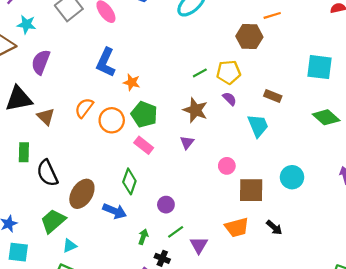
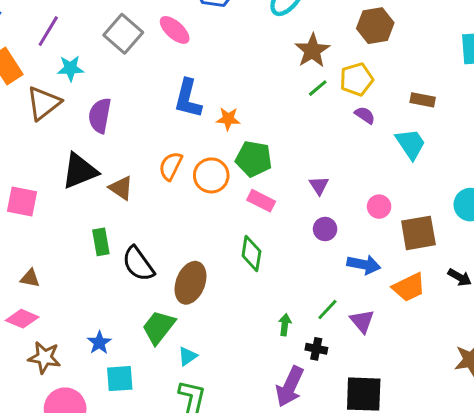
brown star: (195, 110) -> (312, 51), moved, turned 30
purple circle: (166, 205) -> (325, 229), moved
blue arrow: (115, 211) -> (364, 265), moved

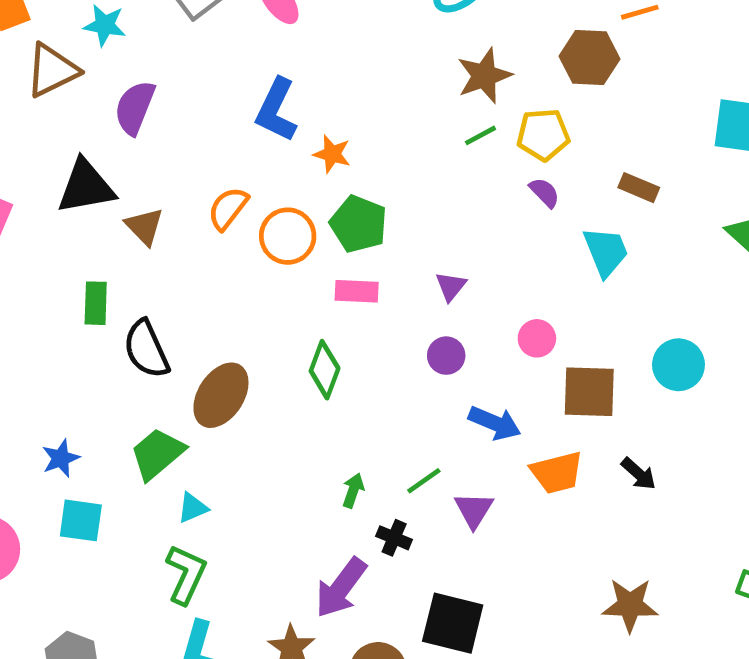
pink rectangle: (261, 201) -> (357, 291), turned -36

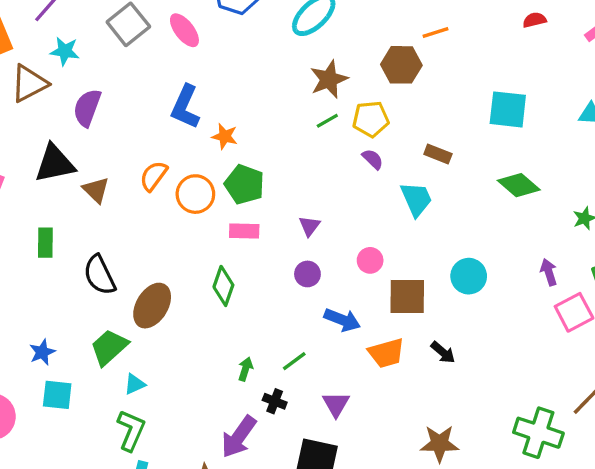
green rectangle: (96, 303) -> (45, 243), moved
purple triangle: (474, 510) -> (336, 404), moved

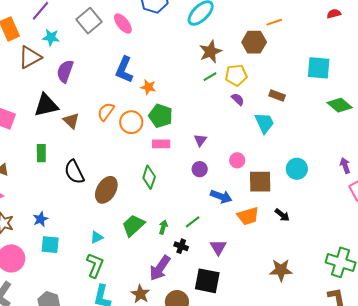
green diamond: (519, 185) -> (340, 105), moved
green trapezoid: (109, 347) -> (133, 225), moved

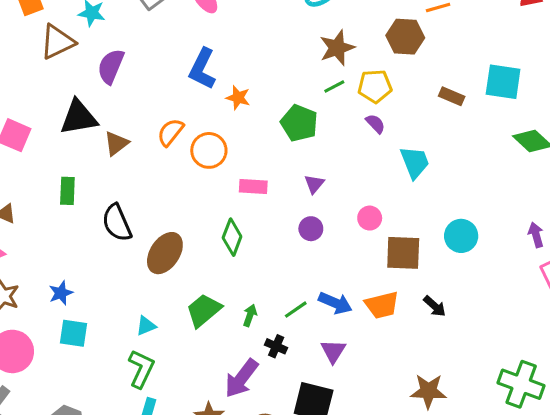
brown rectangle: (277, 96) -> (452, 96), moved
green pentagon: (161, 116) -> (299, 123), moved
brown triangle: (71, 121) -> (116, 143), turned 36
blue arrow: (221, 196) -> (335, 303), moved

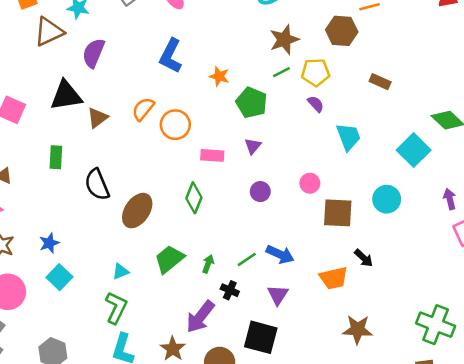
cyan square: (503, 82) -> (414, 150), moved, turned 36
orange star: (238, 98) -> (219, 76), moved
purple triangle: (314, 184) -> (253, 146), moved
orange trapezoid: (382, 305) -> (334, 278), moved
cyan square: (74, 333) -> (59, 277), turned 35

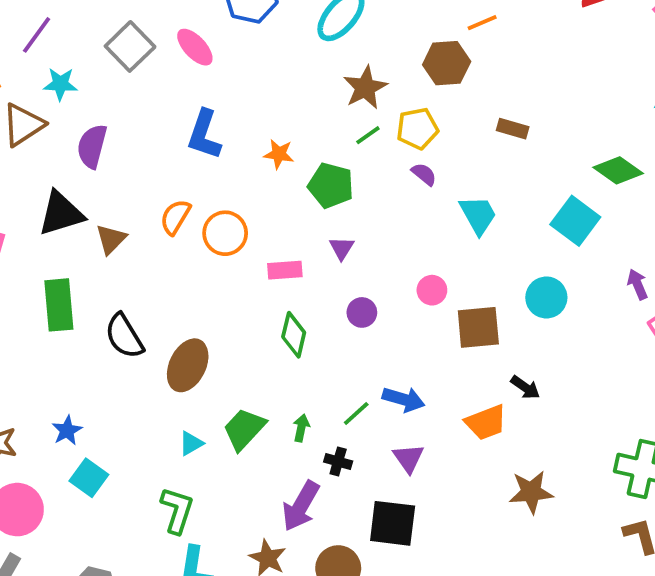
green rectangle: (56, 157) -> (59, 305), size x1.5
green diamond: (194, 198) -> (294, 335), moved
cyan triangle: (121, 272) -> (191, 443), moved

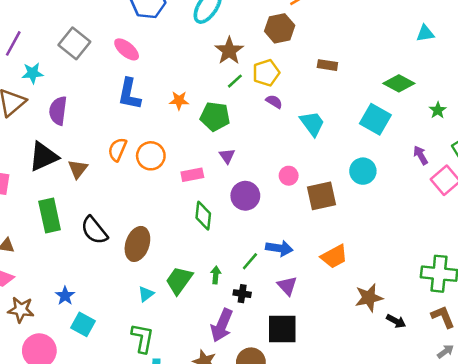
pink ellipse: (195, 47) -> (127, 49), moved
purple circle: (362, 312) -> (245, 196), size x1.5
black arrow: (525, 387) -> (396, 321), moved

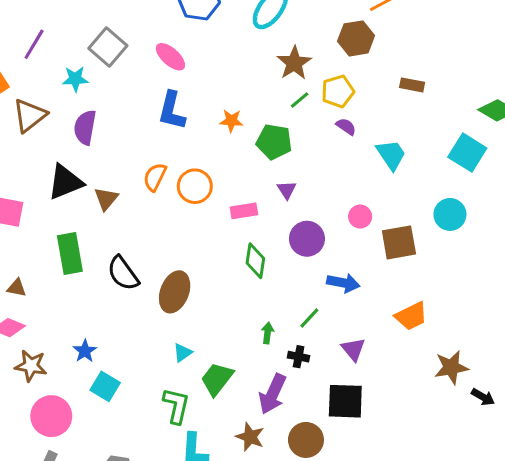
cyan star: (33, 73) -> (75, 79), moved
blue arrow: (279, 248) -> (343, 283), moved
green trapezoid: (179, 280) -> (217, 379), moved

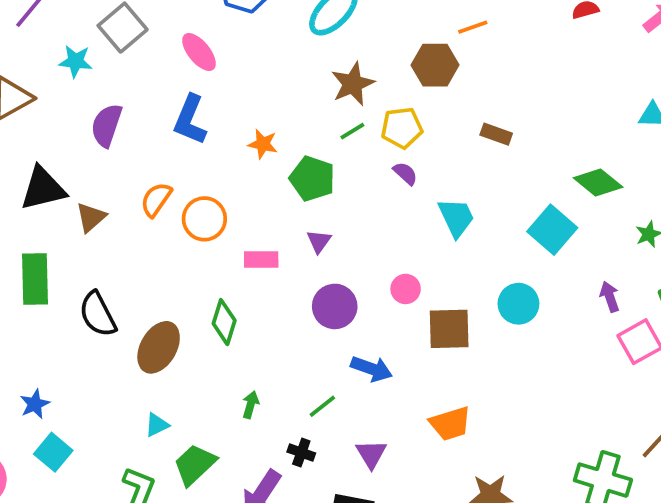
purple semicircle: (85, 127) -> (107, 125), moved
green diamond: (255, 261) -> (224, 322), moved
green arrow: (268, 333) -> (251, 405), moved

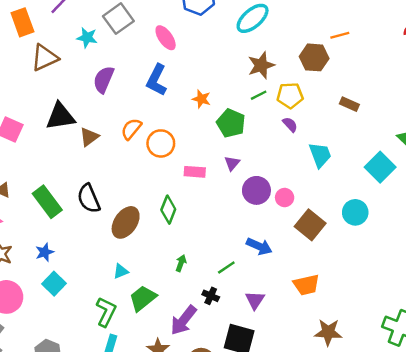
green rectangle: (35, 279) -> (47, 202), moved, turned -40
purple circle: (335, 306) -> (256, 190), moved
brown square: (449, 329) -> (310, 225), turned 36

